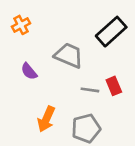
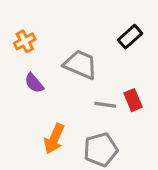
orange cross: (21, 25) -> (25, 41), moved
black rectangle: (111, 32) -> (130, 37), size x0.7

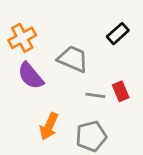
orange cross: (25, 41) -> (22, 38), size x1.4
purple semicircle: (34, 83) -> (31, 76), size x1.5

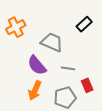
purple semicircle: (31, 76) -> (37, 65), moved
red rectangle: (121, 91) -> (87, 85), moved

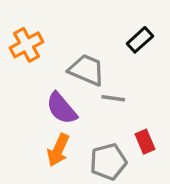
gray line: (68, 68) -> (113, 98), moved

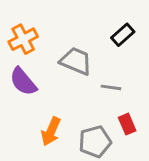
gray line: (113, 98) -> (111, 87), moved
purple semicircle: (62, 108) -> (23, 82), moved

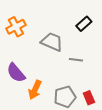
purple semicircle: (23, 82) -> (16, 73), moved
red rectangle: (127, 124) -> (89, 98), moved

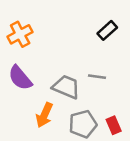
gray trapezoid: (52, 42) -> (66, 87), moved
purple semicircle: (16, 73) -> (20, 78), moved

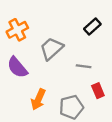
gray trapezoid: (66, 87) -> (52, 49), moved, turned -65
red rectangle: (114, 125) -> (98, 91), moved

